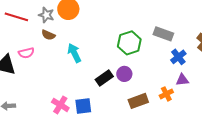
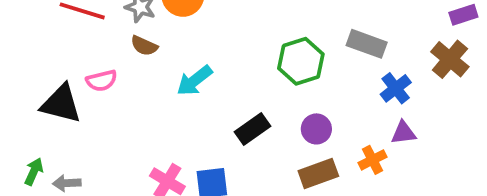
cyan arrow: (74, 53) -> (194, 81), turned -102
purple circle: (124, 74) -> (316, 129), moved

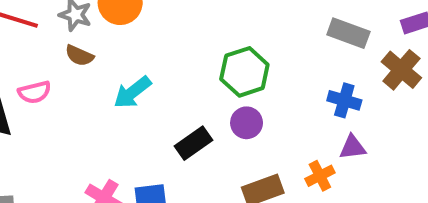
gray rectangle: (367, 44) -> (348, 33), moved
blue cross: (396, 88) -> (344, 100), turned -36
purple circle: (316, 129) -> (247, 123), moved

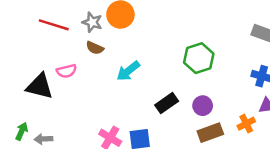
purple circle: (247, 123) -> (203, 106), moved

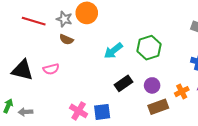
pink semicircle: (67, 71) -> (51, 69), moved
cyan arrow: (128, 71) -> (113, 51), moved
orange cross: (246, 124) -> (182, 92), moved

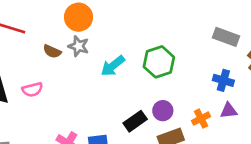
gray star: (64, 19) -> (78, 46), moved
black rectangle: (124, 83) -> (135, 121), moved

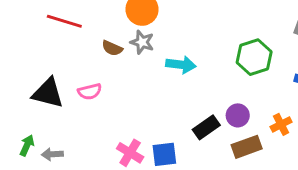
green hexagon: (159, 62) -> (254, 57), moved
cyan arrow: (113, 66) -> (181, 65), turned -135

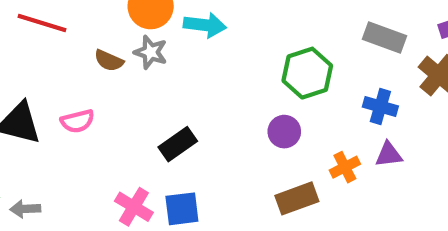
cyan arrow: (181, 65) -> (205, 25), moved
purple circle: (238, 115) -> (284, 132), moved
black rectangle: (206, 127) -> (178, 144), moved

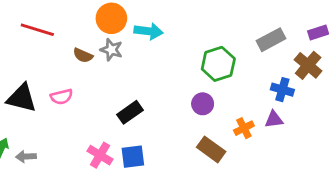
gray rectangle: (385, 38) -> (271, 40), turned -48
blue cross: (380, 106) -> (282, 90), moved
brown rectangle: (297, 198) -> (211, 149), turned 56

